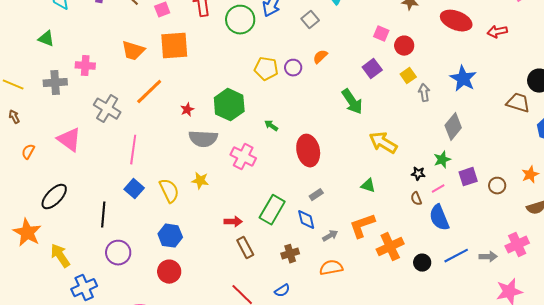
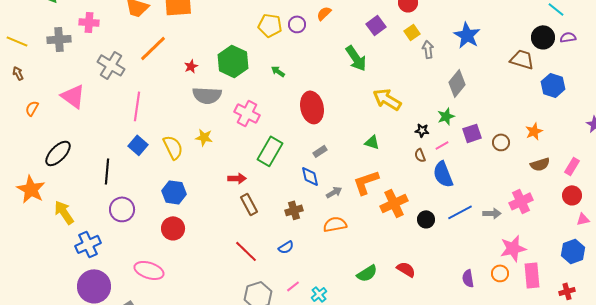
green arrow: (271, 126) -> (278, 71), moved
green rectangle: (272, 210) -> (270, 151), moved

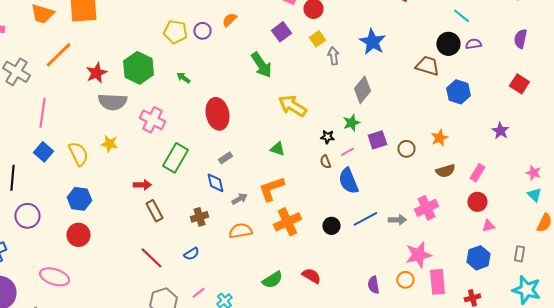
red star: (191, 66) -> (96, 73), size x1.5
orange cross: (394, 203) -> (287, 222), moved

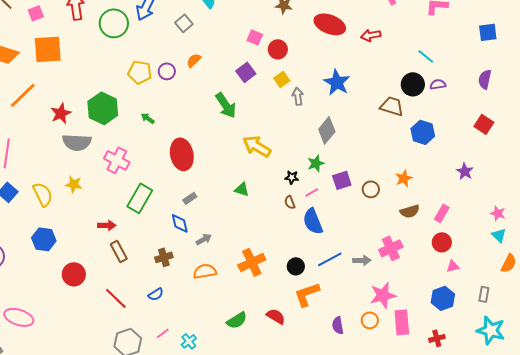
orange L-shape: (271, 189) -> (307, 294), moved
red circle: (78, 235) -> (74, 274), moved

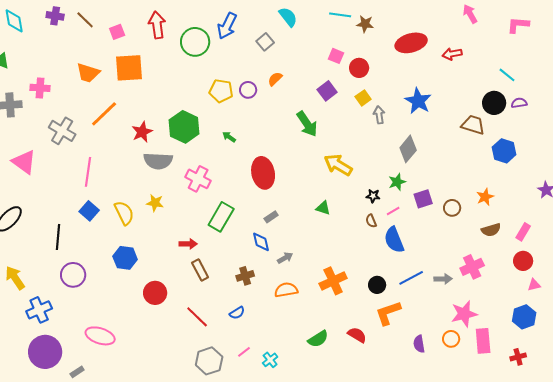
red ellipse: (330, 24) -> (411, 43), turned -36

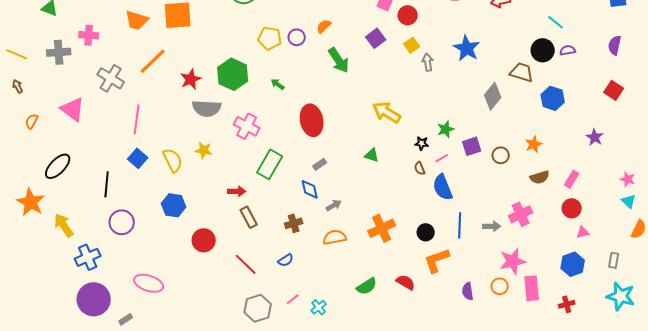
green arrow: (307, 124) -> (339, 60), moved
gray diamond: (408, 149) -> (493, 96), moved
blue line: (411, 278) -> (460, 225), turned -60

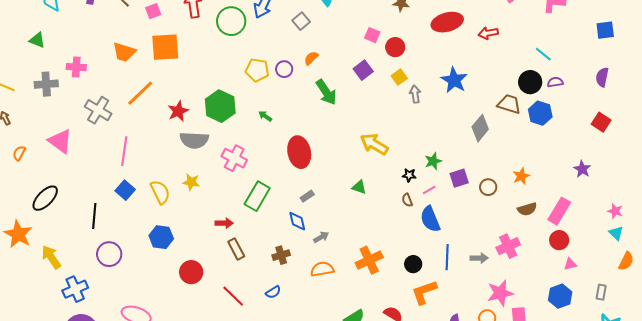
blue hexagon: (553, 98) -> (540, 113), moved
pink rectangle: (572, 179) -> (559, 211), size x1.5

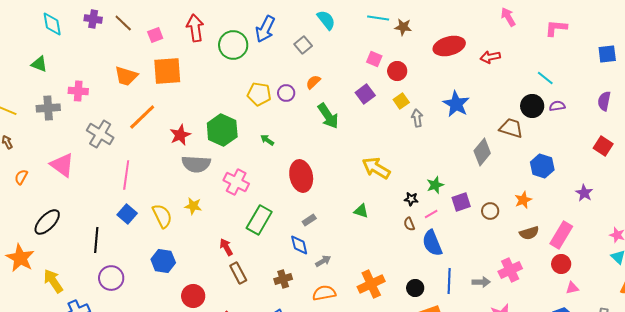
blue hexagon: (540, 113) -> (542, 166), moved
red arrow: (224, 223) -> (226, 247), turned -120

